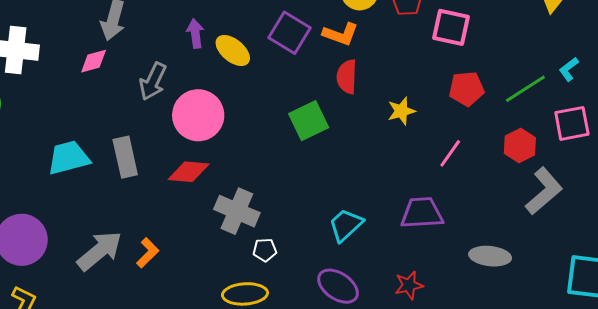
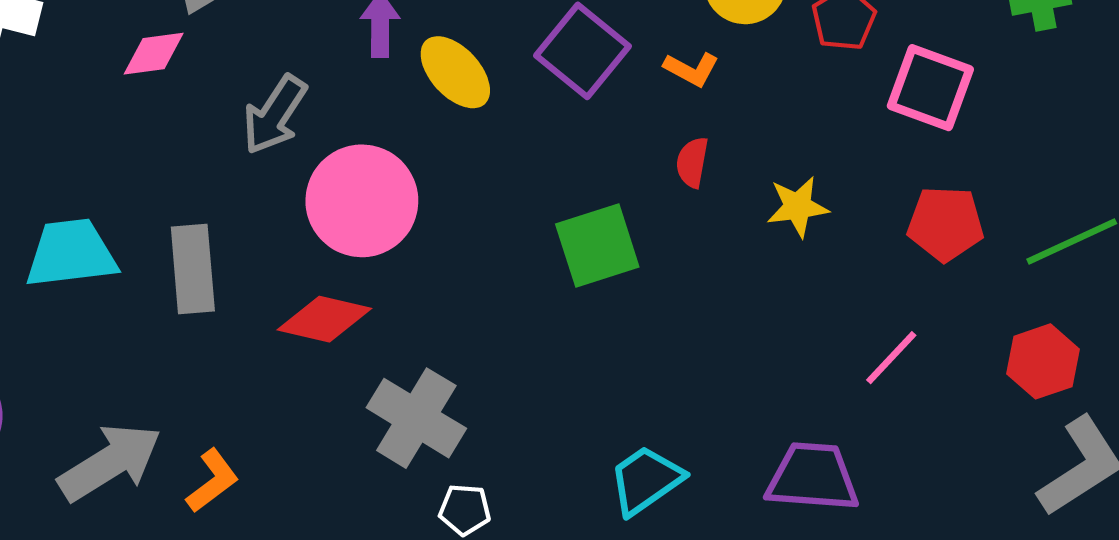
orange L-shape: (341, 34) -> (691, 69), size x0.7
red semicircle: (347, 77) -> (692, 162), size x0.7
yellow star: (401, 111) -> (798, 207), moved

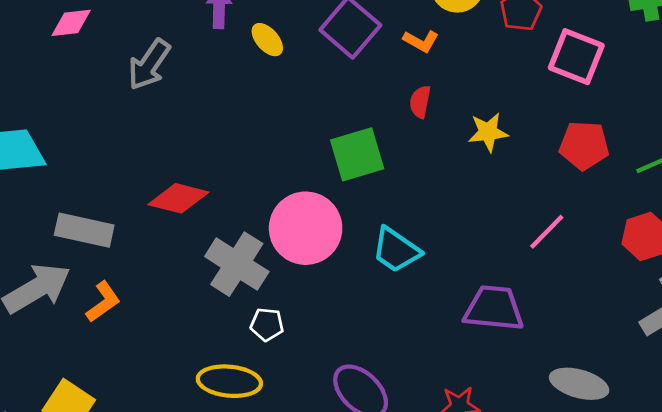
yellow ellipse: (455, 72) -> (267, 40), size x0.7
pink circle: (362, 201) -> (306, 228), moved
gray rectangle: (193, 269) -> (84, 230), moved, turned -74
cyan trapezoid: (646, 480) -> (396, 250), moved, turned -112

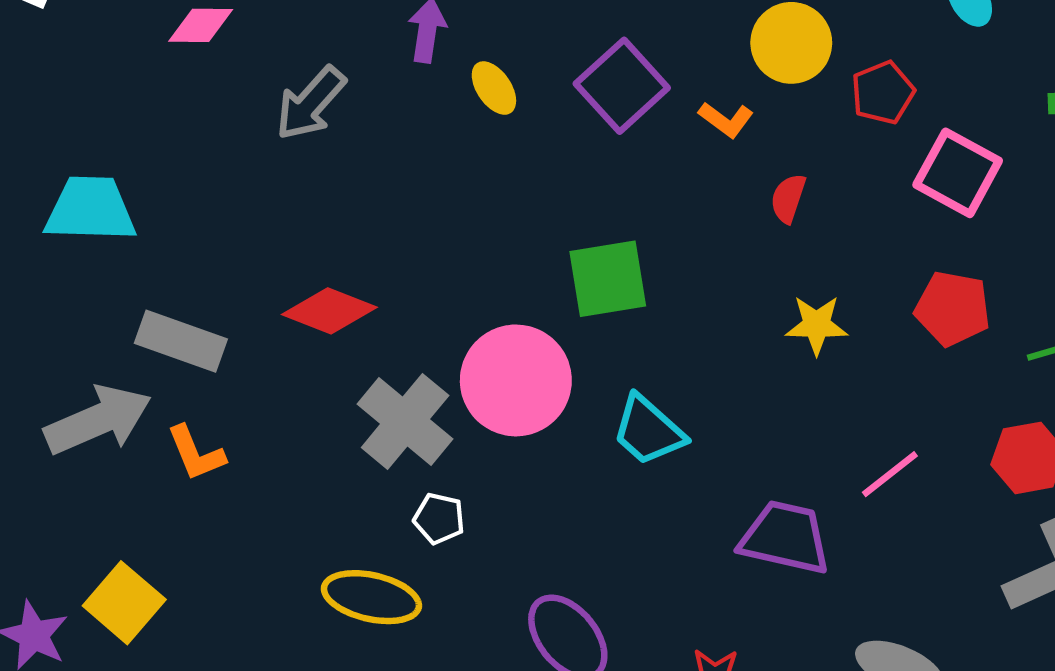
red semicircle: (420, 102) -> (788, 198), moved
yellow star: (488, 132) -> (817, 325), moved
pink line: (547, 232) -> (890, 474), moved
orange L-shape: (103, 302) -> (196, 453), turned 96

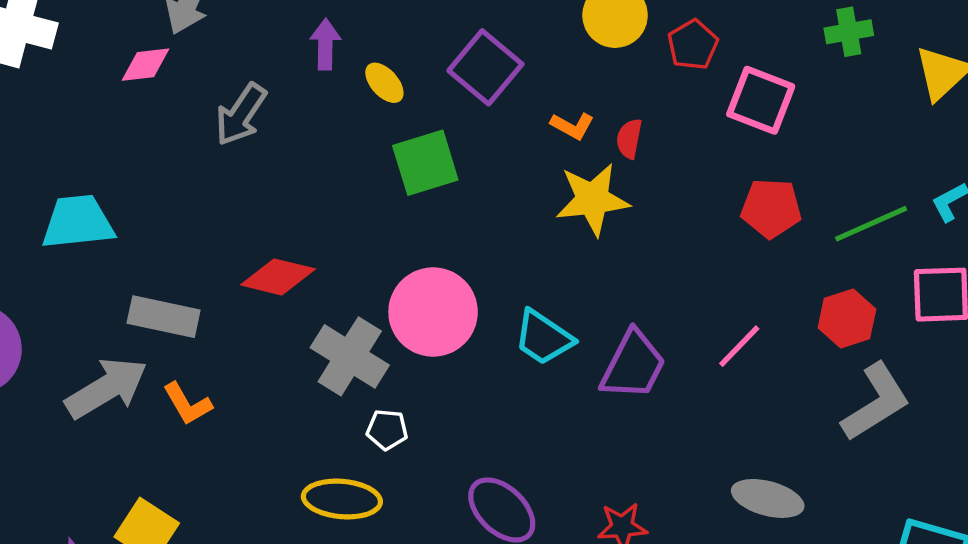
orange L-shape: (726, 120) -> (572, 126), moved
green square: (608, 279) -> (425, 163), moved
yellow star: (817, 325) -> (592, 199), moved, size x1.5
purple trapezoid: (785, 538) -> (633, 365), moved, turned 112

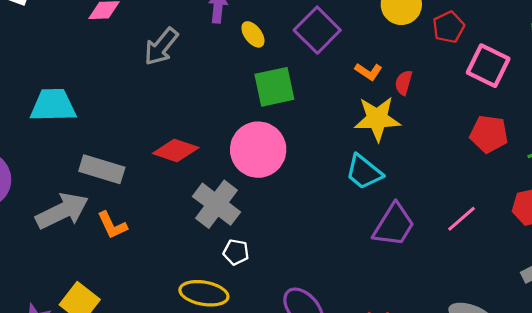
pink circle: (433, 312) -> (258, 150), moved
cyan trapezoid: (543, 338) -> (364, 172), moved

